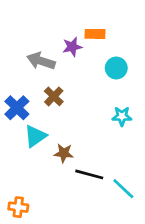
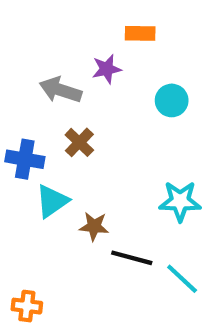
orange rectangle: (95, 34) -> (140, 33), moved
blue cross: (17, 108) -> (25, 159), turned -35
cyan star: (122, 116) -> (180, 201), moved, size x1.4

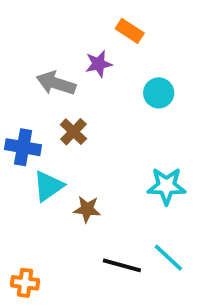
orange rectangle: (140, 33) -> (130, 31), turned 32
black line: (132, 258) -> (122, 265), moved

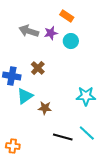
gray arrow: (56, 83) -> (29, 31), moved
cyan circle: (159, 93) -> (71, 41), moved

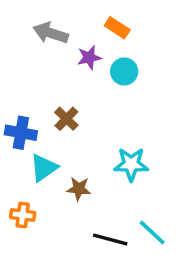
gray arrow: (29, 31) -> (51, 33), moved
cyan star: (86, 96) -> (131, 164), moved
orange cross: (13, 146) -> (23, 215), moved

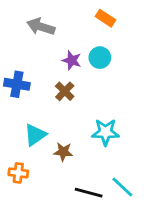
orange rectangle: (117, 28) -> (105, 18), moved
purple star: (89, 57) -> (72, 60), moved, turned 30
brown cross: (66, 119) -> (65, 91), moved
blue cross: (21, 133) -> (17, 84), moved

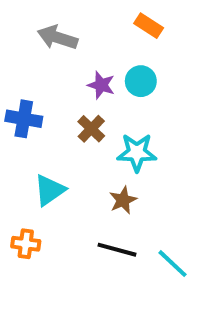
cyan star: (105, 132) -> (137, 153), moved
brown star: (63, 152) -> (123, 200), moved, turned -30
black line: (89, 193) -> (117, 250), moved

